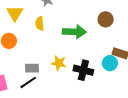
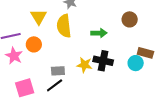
yellow semicircle: (40, 23) -> (64, 26), size x1.6
green arrow: (74, 32) -> (99, 33), size x0.7
black cross: (83, 70) -> (103, 61), moved

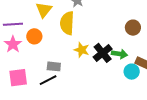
green arrow: (99, 33) -> (120, 54), moved
black cross: (103, 61) -> (103, 53), moved, turned 30
yellow star: (84, 65) -> (82, 50), moved

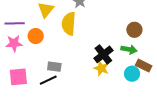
pink star: (13, 44) -> (14, 43), turned 30
yellow star: (82, 50) -> (101, 68), moved
green arrow: (120, 54) -> (129, 49), moved

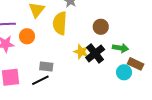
brown circle: (134, 30) -> (101, 27), moved
yellow star: (101, 68) -> (81, 52), moved

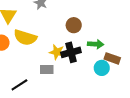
yellow semicircle: (60, 23) -> (25, 38), moved, turned -70
black cross: (95, 53) -> (71, 52), turned 30
gray rectangle: (46, 67) -> (47, 70), moved

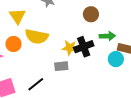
brown circle: (74, 25) -> (91, 14), moved

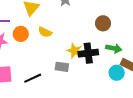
yellow semicircle: (37, 37) -> (45, 32), size x0.6

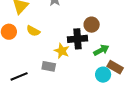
green arrow: (114, 48) -> (101, 50), turned -42
black cross: (88, 53) -> (78, 39), moved

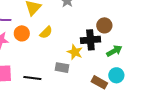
yellow semicircle: (33, 31) -> (46, 32), turned -72
brown rectangle: (115, 67) -> (99, 82), moved
black line: (19, 76) -> (32, 78), turned 30

